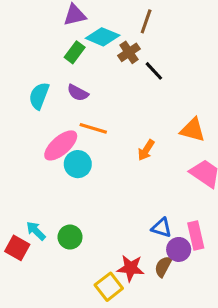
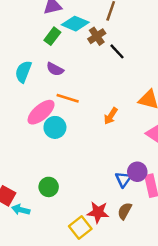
blue triangle: (162, 228) -> (123, 179), turned 48
cyan arrow: (36, 231) -> (21, 210), moved, turned -30
purple circle: (179, 249) -> (137, 172), moved

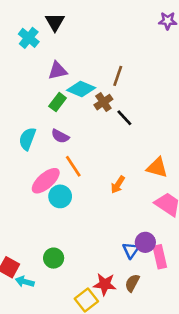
orange line: (68, 98) -> (73, 166), turned 40

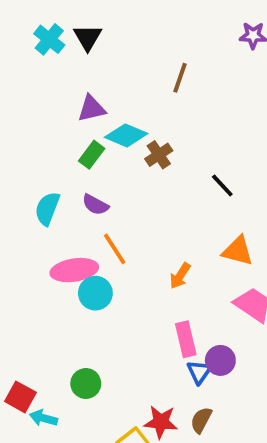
cyan cross: (29, 38) -> (49, 39), moved
brown line: (118, 76) -> (180, 78), moved
black line: (124, 118) -> (222, 185), moved
pink ellipse: (46, 181) -> (74, 270), turned 32
pink rectangle: (160, 257) -> (186, 339), moved

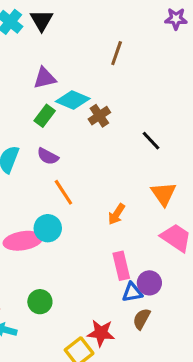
orange triangle: (238, 251) -> (163, 194), turned 40
pink ellipse: (74, 270) -> (23, 241), moved
blue triangle: (199, 372) -> (132, 292), turned 45
brown semicircle: (201, 420) -> (142, 319), moved

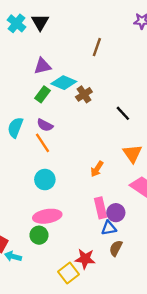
orange line: (63, 192) -> (43, 143), moved
pink ellipse: (23, 241) -> (47, 216), moved
purple circle: (149, 283) -> (116, 213), moved

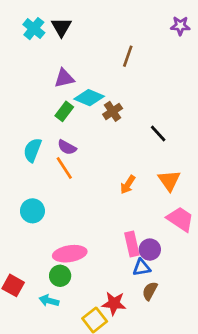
orange arrow: (97, 169) -> (128, 185), moved
cyan circle: (45, 180) -> (32, 211), moved
cyan arrow: (13, 256) -> (49, 301), moved

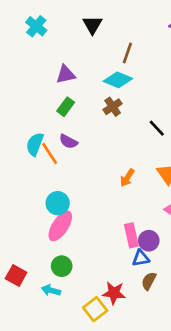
black triangle: (61, 27) -> (92, 25), moved
cyan diamond: (89, 98) -> (118, 80), moved
orange line: (64, 168) -> (50, 154), moved
cyan circle: (32, 211) -> (58, 203), moved
pink ellipse: (70, 254) -> (60, 226), moved, turned -48

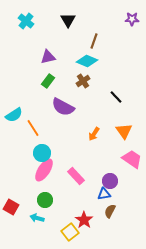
purple semicircle: (68, 142) -> (63, 107), moved, size x1.6
cyan semicircle: (35, 144) -> (14, 115), moved, turned -144
orange line: (50, 154) -> (33, 128), moved
pink rectangle: (131, 235) -> (76, 176), moved, turned -30
red star: (114, 293) -> (84, 220), turned 30

